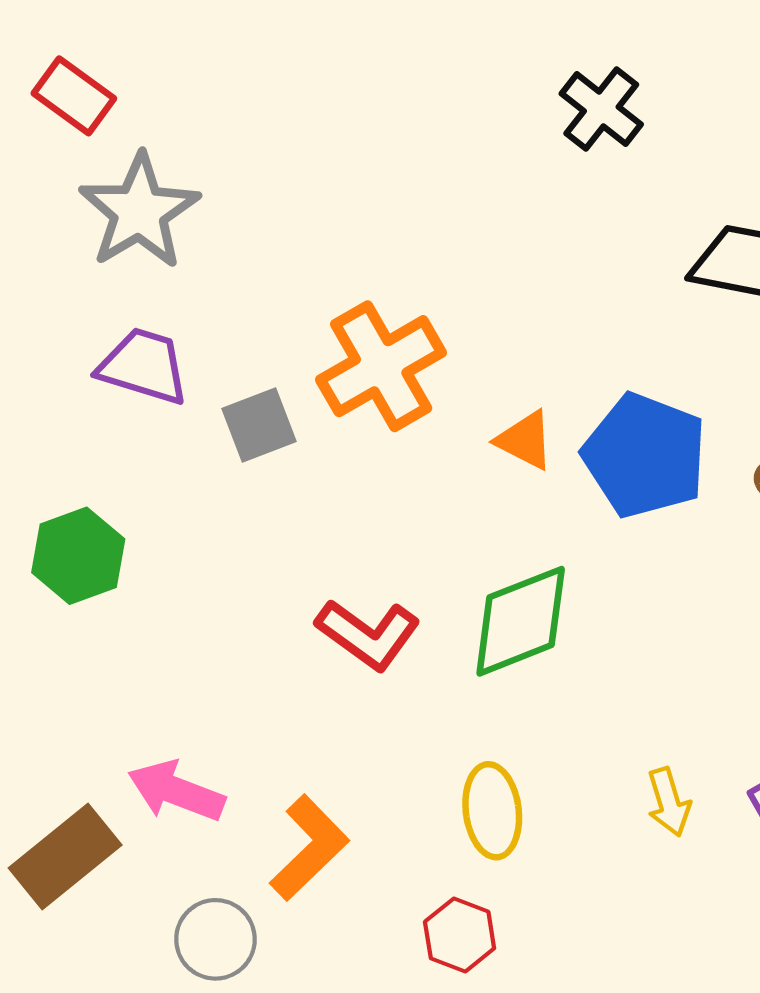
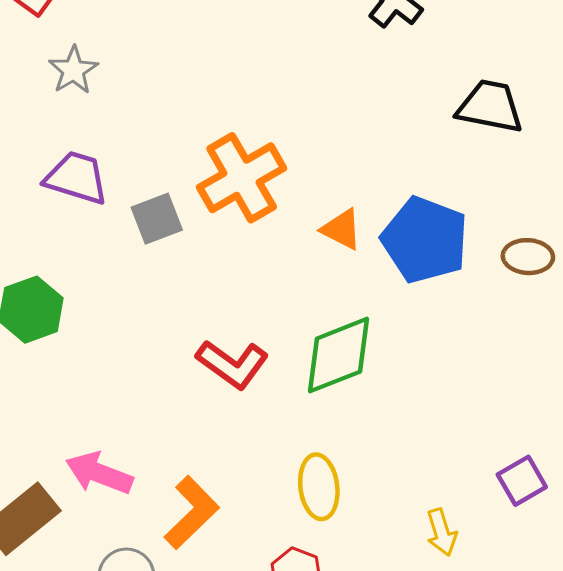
gray star: (139, 211) -> (73, 70), size x0.6
yellow arrow: (669, 802) -> (442, 532), moved

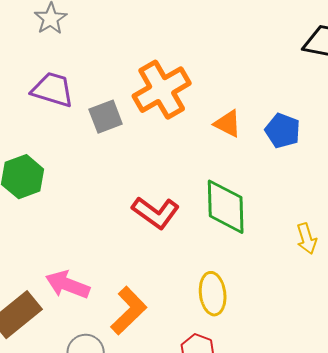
blue pentagon: (425, 240) -> (283, 131), size x0.6
green diamond: (339, 355) -> (226, 207), turned -70
yellow arrow: (442, 532) -> (307, 239), moved

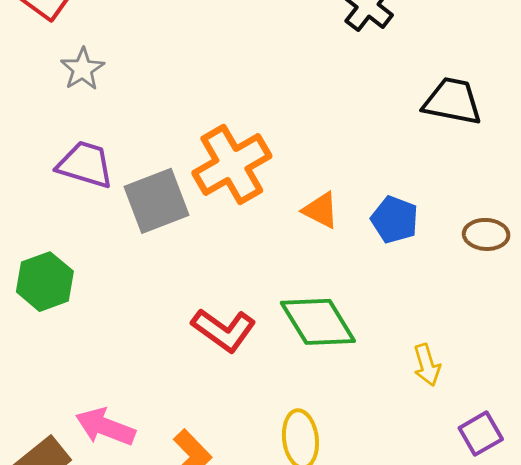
gray square: (106, 117) -> (157, 201), size x1.4
green diamond: (226, 207) -> (318, 322), turned -30

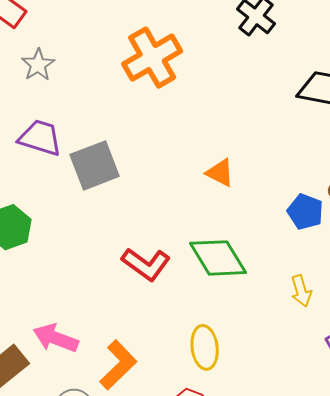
orange cross: (232, 165) -> (152, 58), moved
blue pentagon: (395, 220) -> (305, 212), moved

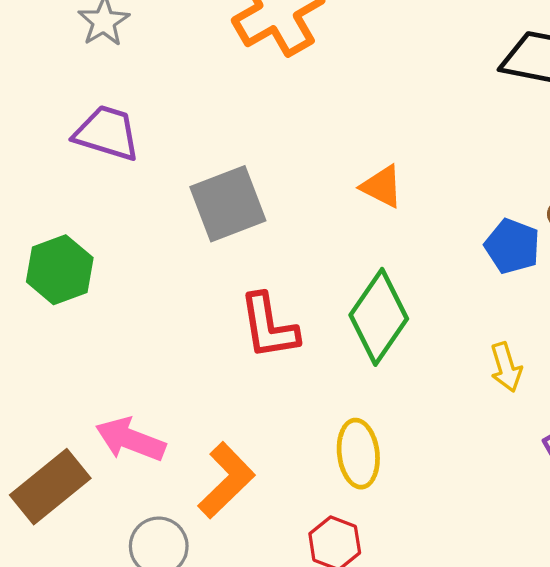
gray square: (95, 165) -> (228, 204), moved
green diamond: (218, 258) -> (379, 317), turned 66
red L-shape: (146, 264) -> (269, 326), turned 45

